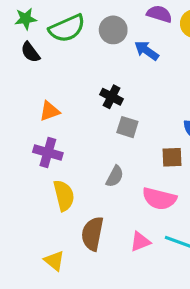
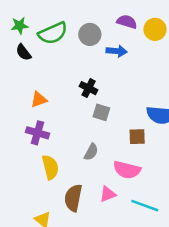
blue arrow: (147, 51) -> (117, 51), turned 150
pink triangle: (140, 242) -> (108, 194), moved

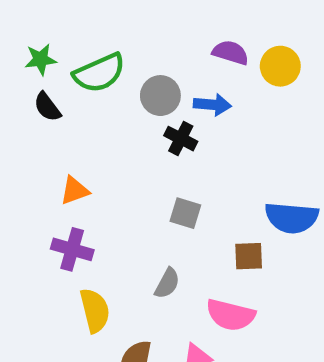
gray circle: (90, 34) -> (160, 96), moved
black cross: (89, 88) -> (181, 139), moved

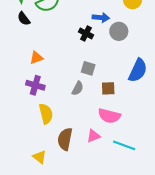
gray circle: (160, 96) -> (119, 31), moved
blue semicircle: (292, 218) -> (138, 70), turned -70
brown square: (249, 256) -> (108, 88), moved
gray semicircle: (167, 283) -> (78, 88), moved

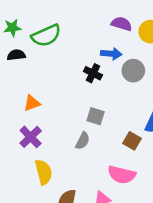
black semicircle: (24, 19) -> (16, 55), turned 120
purple cross: (35, 85) -> (31, 137), turned 30
brown square: (108, 88) -> (132, 141), moved, turned 32

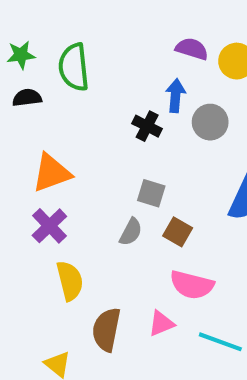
green semicircle: (46, 36) -> (74, 67), turned 108
blue arrow: (111, 54) -> (176, 96), turned -90
orange triangle: (32, 103) -> (51, 173), size x1.5
brown square: (132, 141) -> (178, 232), moved

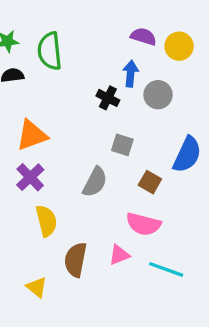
gray square: (151, 193) -> (122, 145), moved
gray semicircle: (131, 232) -> (95, 182), size x1.4
brown square: (178, 232) -> (150, 182), moved

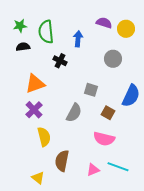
blue arrow: (131, 74) -> (78, 39), moved
black cross: (108, 98) -> (60, 61), moved
pink triangle: (119, 255) -> (93, 170), moved

